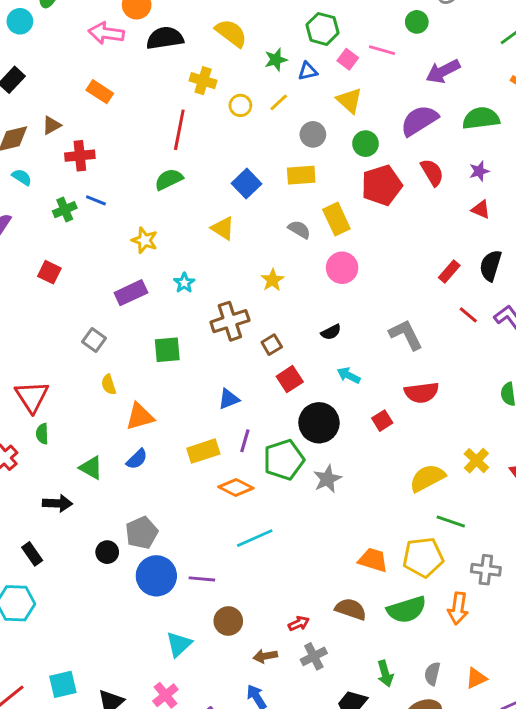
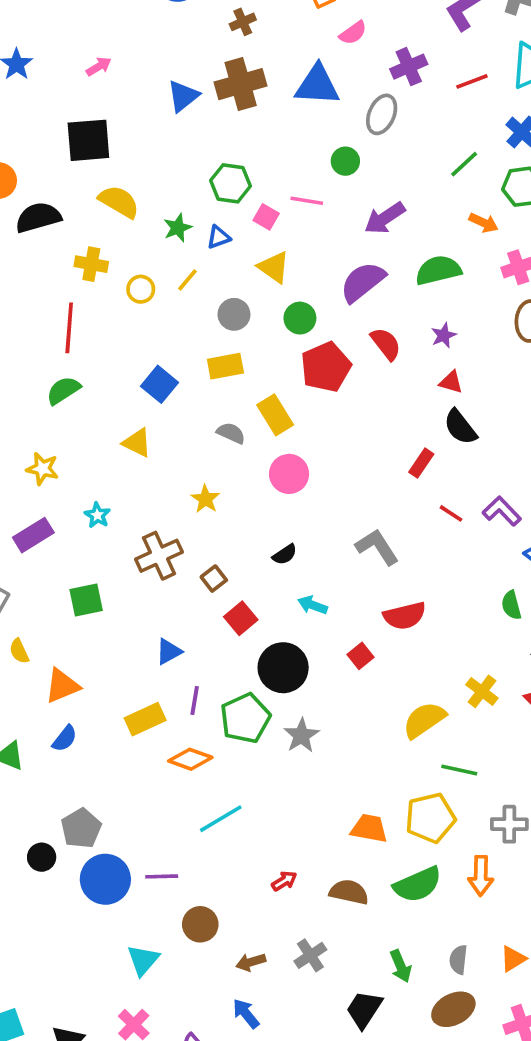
black semicircle: (491, 266) -> (460, 427), moved, turned -48
red arrow: (299, 623) -> (284, 881), moved

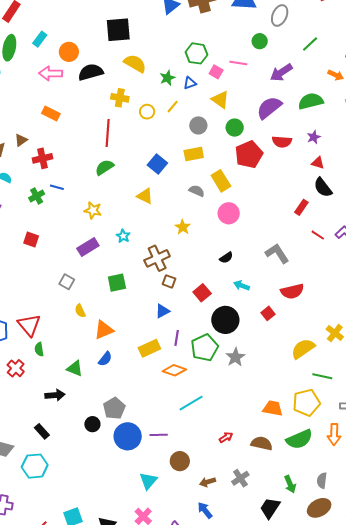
green line: (464, 164) -> (310, 44), moved
red semicircle: (386, 344) -> (282, 142), turned 132
brown square: (214, 579) -> (169, 281), moved, turned -32

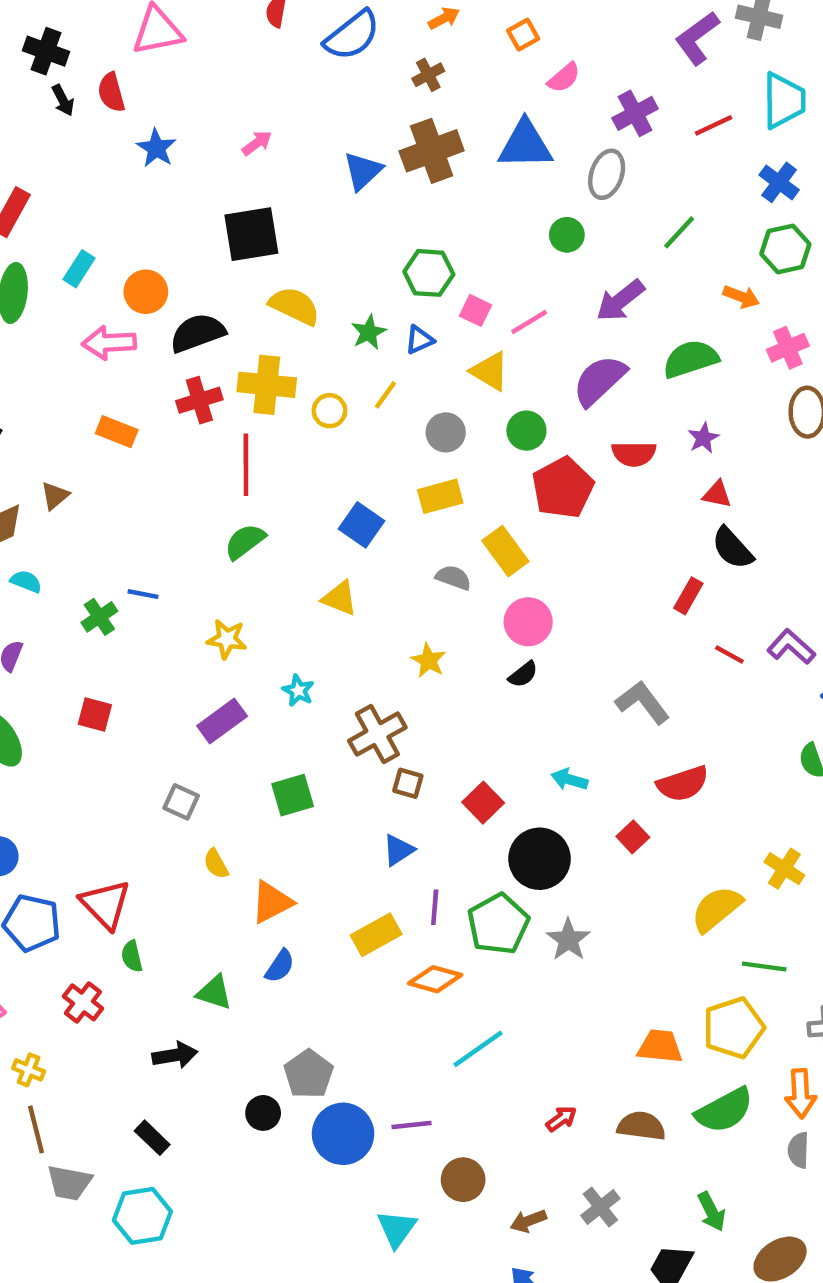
pink line: (238, 63) -> (529, 322), moved, turned -36
yellow cross: (120, 98) -> (267, 385), size x1.4
red cross: (43, 158) -> (199, 400), moved
black semicircle: (226, 258) -> (523, 674), moved
gray semicircle: (322, 481) -> (798, 1150), moved

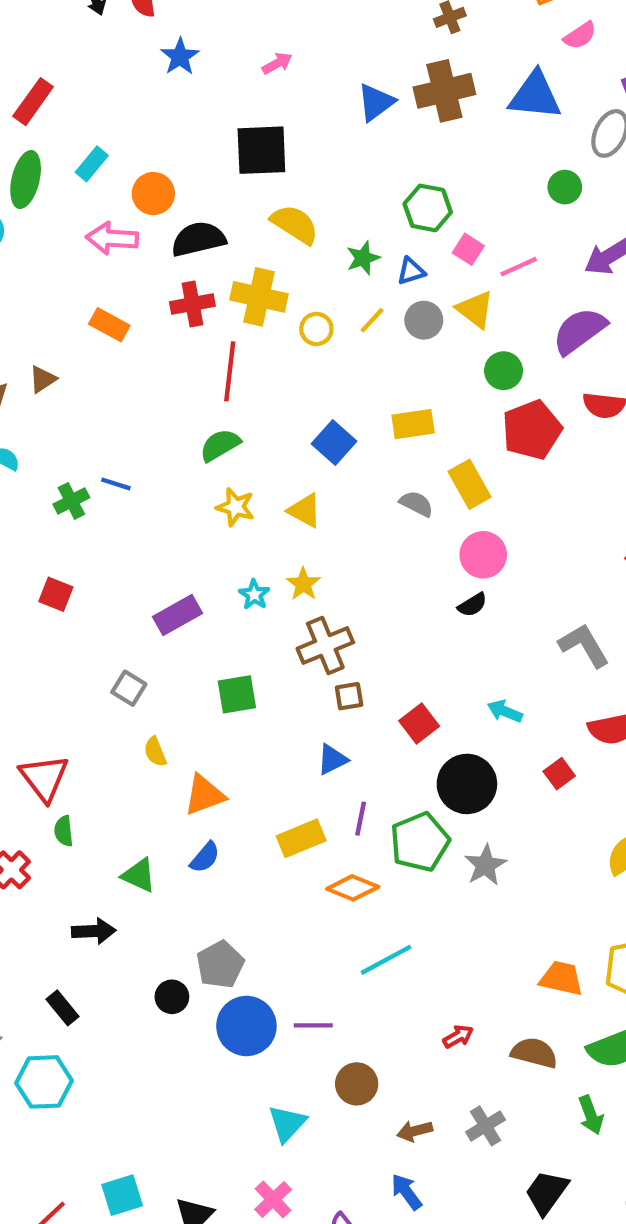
gray circle: (446, 432) -> (424, 320), moved
yellow star: (227, 639) -> (235, 507), moved
yellow star: (429, 660) -> (303, 584), moved
brown square: (408, 783) -> (349, 696), turned -32
green arrow: (712, 1212) -> (591, 1115), moved

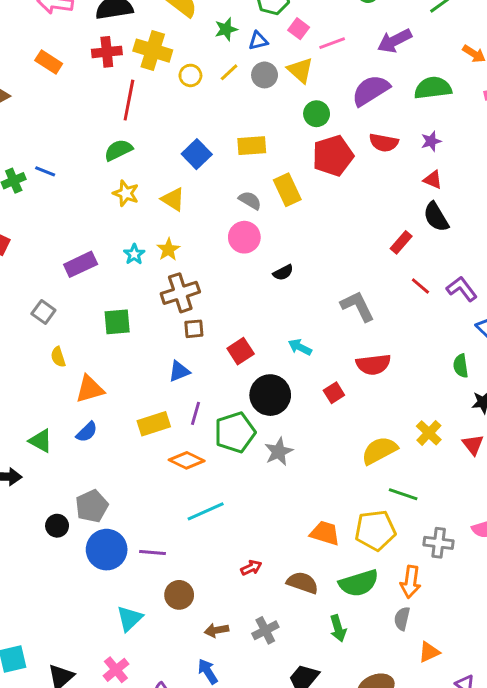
pink circle: (483, 555) -> (244, 237), moved

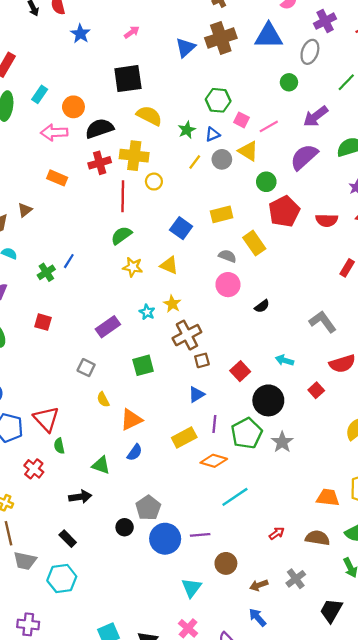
yellow circle: (190, 75) -> (154, 182), moved
red semicircle: (384, 143) -> (327, 220), moved
blue line: (45, 171) -> (69, 261), turned -70

